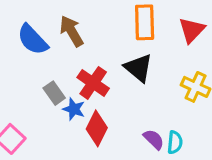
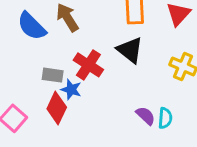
gray rectangle: (54, 93) -> (53, 75), turned -45
red diamond: (97, 128) -> (57, 108), moved

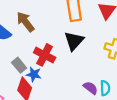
black triangle: (130, 50) -> (74, 41), turned 40
gray rectangle: (53, 75) -> (19, 65), turned 48

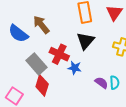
gray rectangle: (19, 65) -> (37, 64), size x1.5
blue star: (34, 74) -> (75, 68), moved

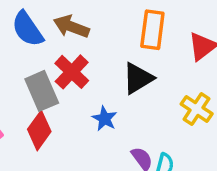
brown arrow: (41, 25) -> (71, 27), turned -48
red cross: (59, 54) -> (72, 72), moved

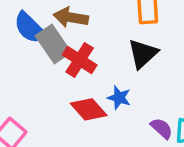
gray rectangle: (42, 91) -> (53, 44), moved
red diamond: (39, 130) -> (89, 109), moved, turned -66

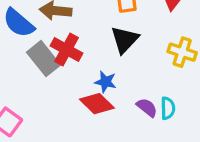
gray rectangle: (53, 44) -> (44, 59), moved
red diamond: (89, 109) -> (97, 104), moved

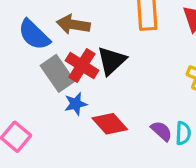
black triangle: (125, 40) -> (112, 61), moved
blue star: (105, 82) -> (76, 104), moved, turned -30

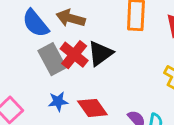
blue star: (76, 104) -> (58, 101), moved

